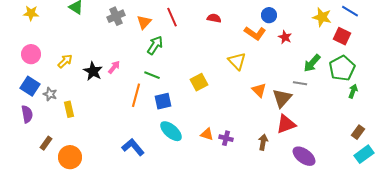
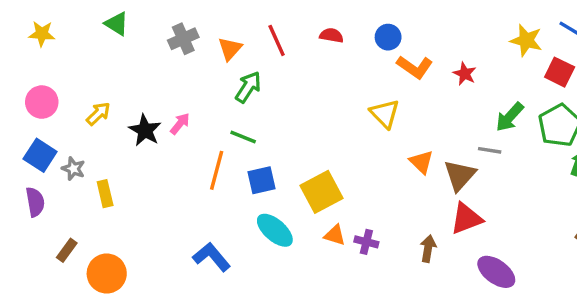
blue circle: (269, 15) -> (388, 37), moved
red semicircle: (214, 18) -> (331, 35), moved
yellow square: (199, 82) -> (321, 192), moved, size x1.4

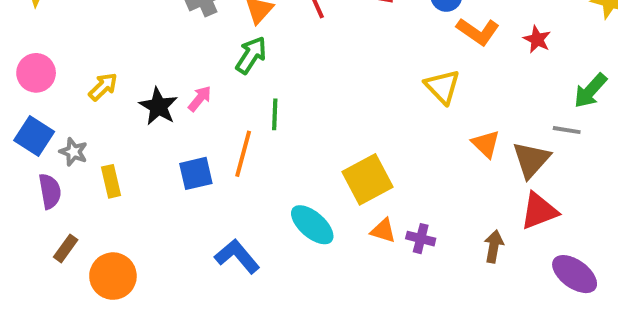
green arrow: (248, 87) -> (251, 55), moved
green line: (243, 137) -> (275, 114), turned 70
blue square: (262, 180) -> (196, 173), moved
purple semicircle: (35, 202) -> (50, 191), moved

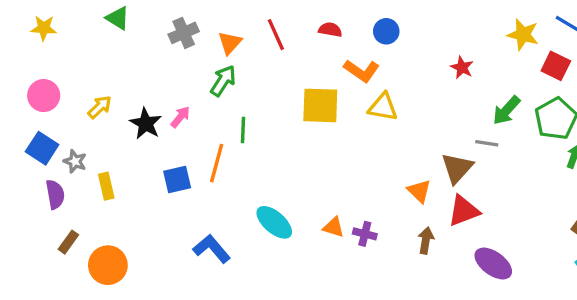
orange L-shape: (478, 31) -> (362, 71), moved
yellow triangle: (442, 87) -> (383, 107), turned -36
orange triangle: (486, 144) -> (419, 191), moved
yellow square: (367, 179) -> (320, 105), moved, turned 30

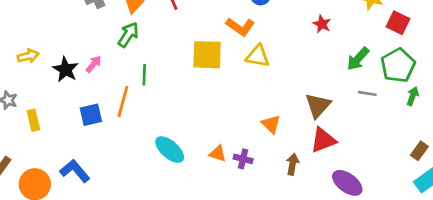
yellow arrow: (100, 107) -> (28, 56), turned 30
gray line: (487, 143) -> (367, 93), moved
orange triangle: (419, 191) -> (271, 124), moved
blue L-shape: (212, 249) -> (75, 171), moved

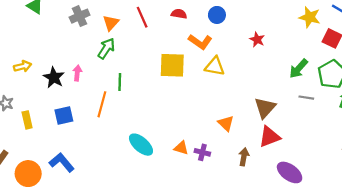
red star: (322, 24) -> (257, 40), moved
pink arrow: (94, 64) -> (77, 73), turned -32
blue square: (91, 115) -> (64, 115), moved

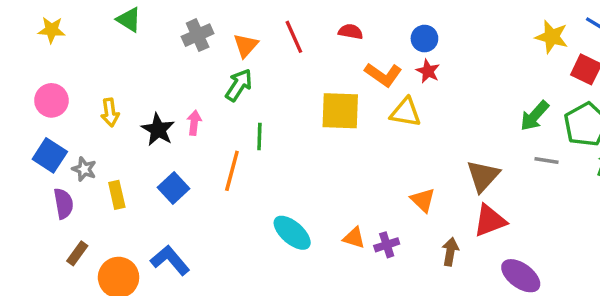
blue circle: (217, 15) -> (424, 39), moved
red star: (257, 40) -> (428, 71), moved
yellow arrow: (23, 66) -> (110, 112), turned 96
blue square: (64, 115) -> (174, 188), turned -30
purple cross: (202, 152) -> (387, 245), turned -32

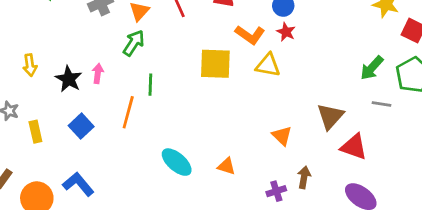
red triangle: (490, 221) -> (354, 147), moved, turned 40
purple cross: (387, 245) -> (276, 191), moved

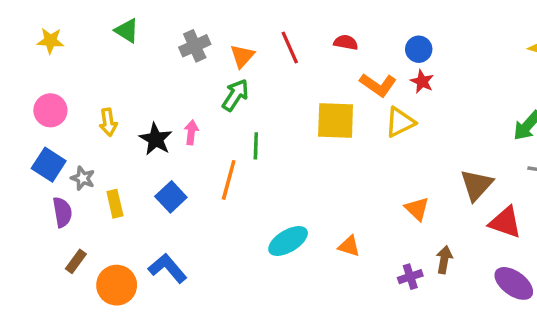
yellow triangle: (268, 65) -> (400, 122), turned -36
cyan ellipse: (177, 162) -> (288, 241), turned -72

